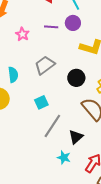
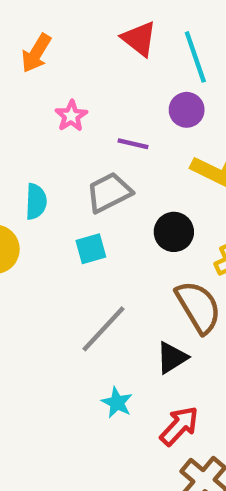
purple line: (51, 27) -> (133, 144), moved
cyan square: (41, 102) -> (91, 249), moved
black triangle: (76, 137) -> (172, 358), moved

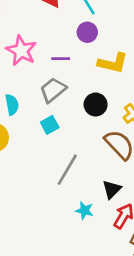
pink star: (71, 116) -> (21, 51), size x1.6
black triangle: (172, 358) -> (112, 189), moved

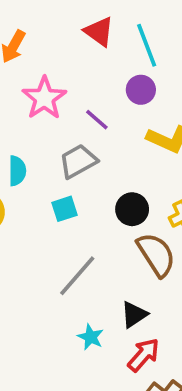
purple line: (61, 59) -> (97, 120), turned 30
black circle: (96, 105) -> (132, 209), moved

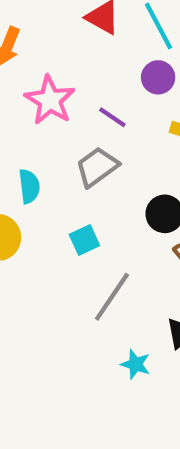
cyan square: (64, 209) -> (84, 240), moved

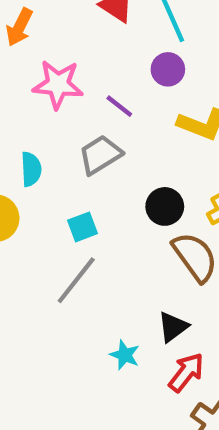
pink star: (50, 100) -> (58, 84), turned -30
gray line: (112, 297) -> (76, 280), moved

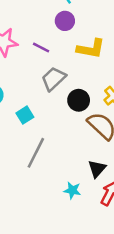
gray trapezoid: (100, 155) -> (54, 79), moved
cyan square: (82, 227) -> (25, 115), moved

